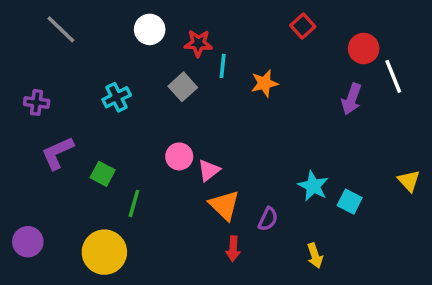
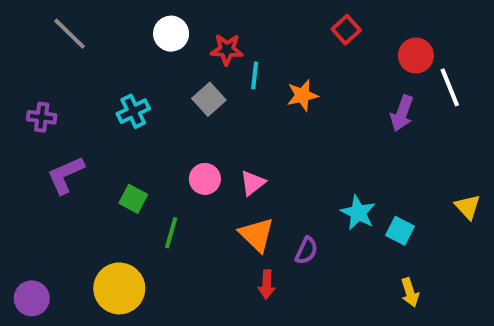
pink triangle: (209, 170) -> (253, 183), moved
green square: (103, 174) -> (133, 199), moved
green line: (134, 203) -> (171, 233), moved
purple circle: (28, 242) -> (32, 298), moved
yellow arrow: (315, 256) -> (410, 292), moved

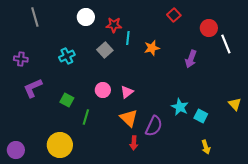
gray line: (70, 34) -> (35, 17), turned 30
purple arrow: (402, 113) -> (191, 59), moved
purple semicircle: (306, 251) -> (154, 126), size x1.5

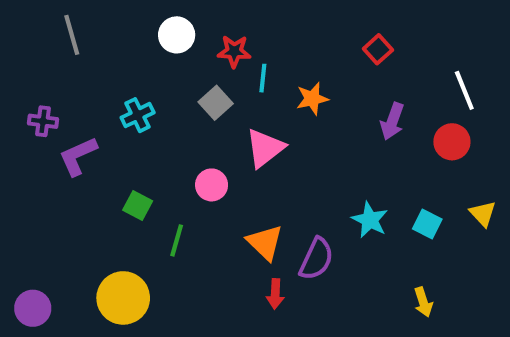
red square: (174, 15) -> (378, 49), moved
red circle: (209, 28) -> (452, 142), moved
purple L-shape: (33, 88) -> (78, 156), moved
pink triangle: (127, 92) -> (265, 148), moved, size x1.5
cyan square: (201, 116) -> (427, 224), moved

